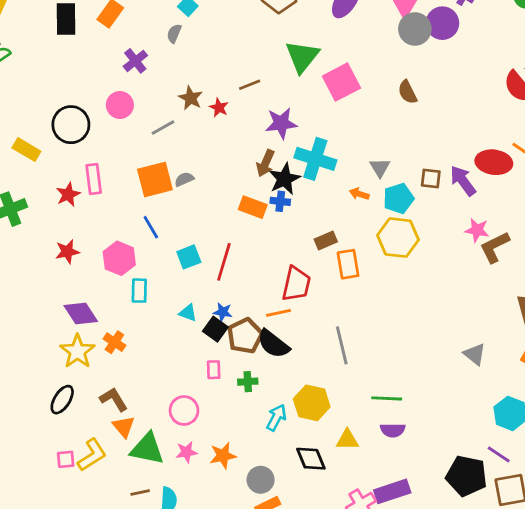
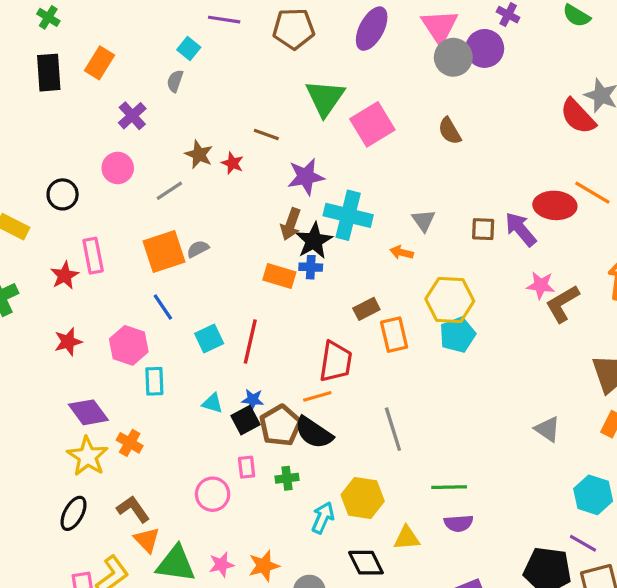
brown line: (250, 85) -> (266, 135), turned 45
black circle: (71, 125) -> (63, 194), size x0.7
cyan pentagon: (398, 199) -> (457, 335), moved
black square: (215, 329) -> (245, 420), turned 30
pink circle: (184, 410) -> (213, 494), moved

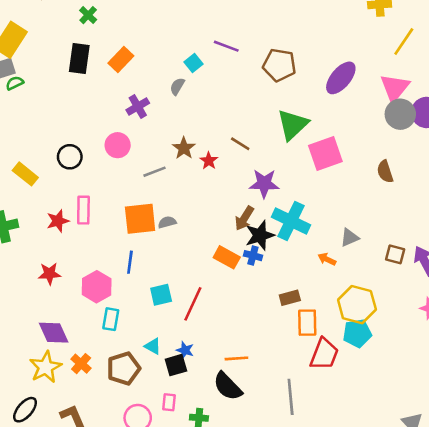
gray triangle: (424, 220) -> (350, 238), turned 30
blue line: (163, 307) -> (130, 262), turned 30
red trapezoid: (336, 362) -> (324, 354), moved
brown pentagon: (280, 425) -> (124, 368), moved

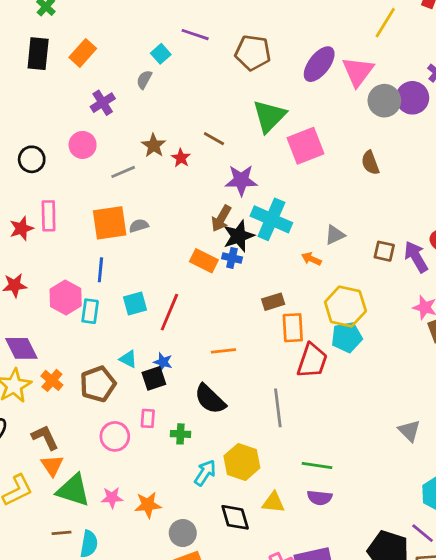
pink triangle: (395, 88) -> (358, 72), moved
cyan rectangle: (111, 319) -> (90, 311), moved
orange line: (236, 358) -> (223, 351), moved

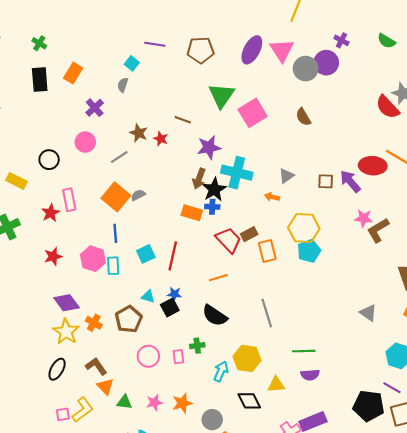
orange square: (110, 223) -> (116, 197), turned -32
red trapezoid: (312, 361) -> (228, 240), moved, turned -52
pink rectangle: (148, 418) -> (178, 357), moved
green triangle: (73, 490) -> (124, 402), size x0.6

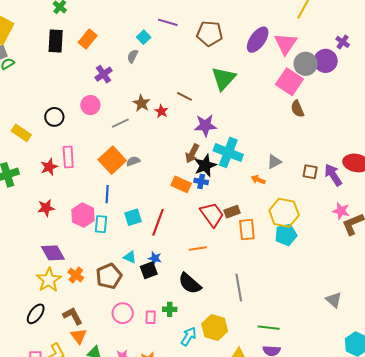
pink square: (253, 113) -> (289, 82), moved, turned -32

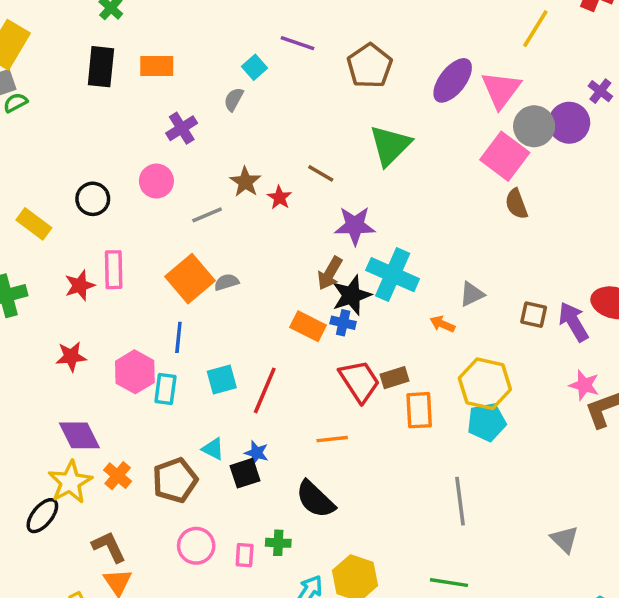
brown pentagon: (210, 33) -> (370, 66), turned 30
orange rectangle: (88, 39) -> (157, 66), turned 48
gray line: (239, 288) -> (460, 501), moved
black ellipse: (36, 314) -> (42, 516), moved

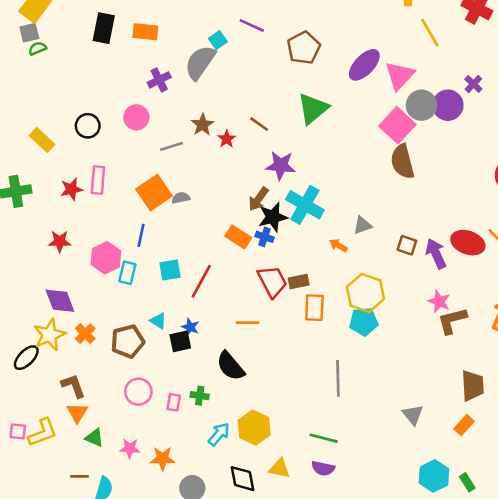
yellow line: (535, 29) -> (430, 33), turned -68
gray semicircle: (234, 99) -> (200, 62), size x2.0
brown semicircle: (516, 204) -> (402, 162), size x1.5

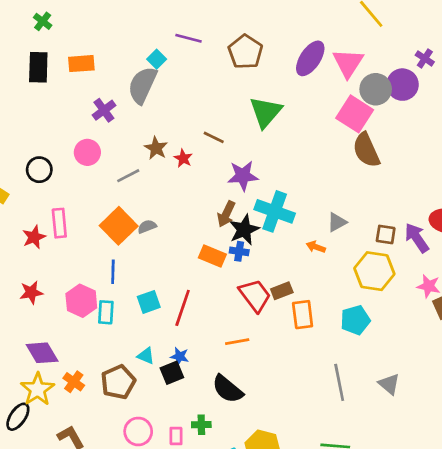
yellow hexagon: (365, 293) -> (374, 271), moved
gray triangle: (413, 415) -> (389, 384), moved

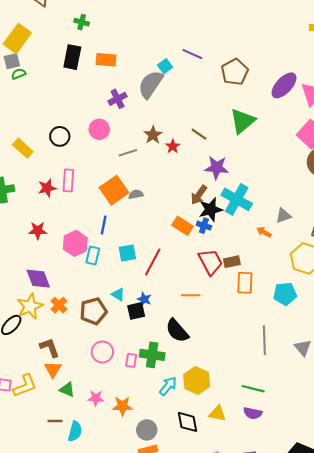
green cross: (43, 21) -> (82, 22), turned -32
green cross: (201, 425) -> (152, 355), size x1.6

